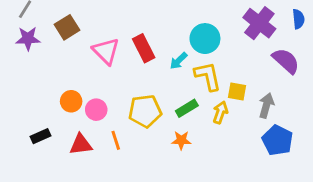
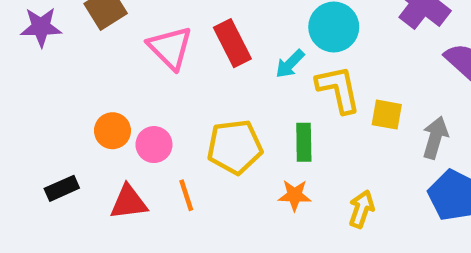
green rectangle: (187, 108) -> (304, 142), turned -60
yellow arrow: (220, 112) -> (361, 209), moved

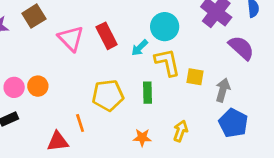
pink circle: (154, 145) -> (14, 87), moved
orange star: (295, 195) -> (142, 138), moved
red triangle: (129, 202) -> (58, 142), moved

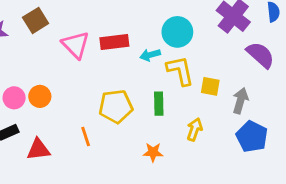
red rectangle: (107, 36) -> (114, 42), turned -70
cyan arrow: (140, 48) -> (150, 55), turned 30
yellow arrow: (180, 131) -> (195, 129), moved
red triangle: (58, 142) -> (38, 149), moved

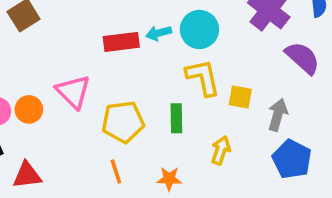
pink triangle: (76, 45) -> (73, 92), moved
cyan arrow: (150, 55) -> (159, 33), moved
orange line: (86, 137) -> (116, 172), moved

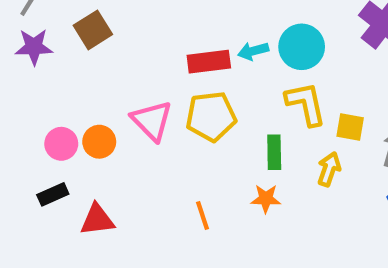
yellow pentagon: (123, 122) -> (211, 116), moved
yellow arrow: (221, 150) -> (329, 169), moved
orange star: (169, 179) -> (266, 199), moved

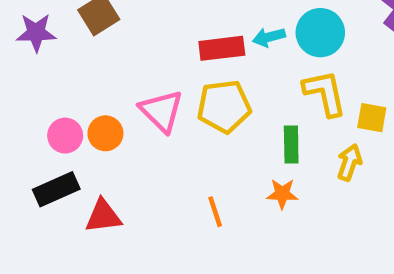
black rectangle: (53, 194) -> (56, 189), size x1.4

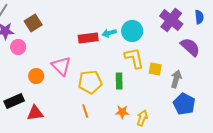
yellow pentagon: (224, 106) -> (90, 82), moved
pink circle: (65, 136) -> (18, 47), moved
yellow arrow: (349, 162) -> (142, 118), moved
orange star: (282, 194) -> (122, 112), moved

